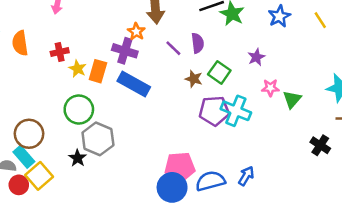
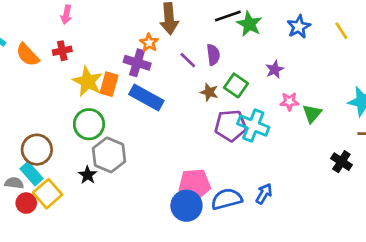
orange semicircle: (20, 43) -> (28, 55), turned -35
red cross: (60, 52) -> (62, 51), moved
yellow star: (78, 69) -> (88, 81), size x1.6

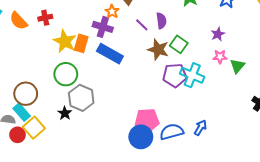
purple star: (275, 69) -> (218, 34), moved
brown star: (209, 92) -> (158, 50), size x1.5

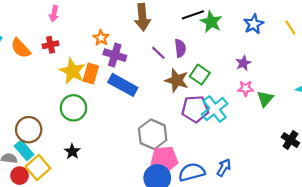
orange star: (112, 12) -> (101, 38), moved
cyan cross: (192, 75) -> (215, 109), turned 30
gray hexagon: (81, 98) -> (153, 134), moved

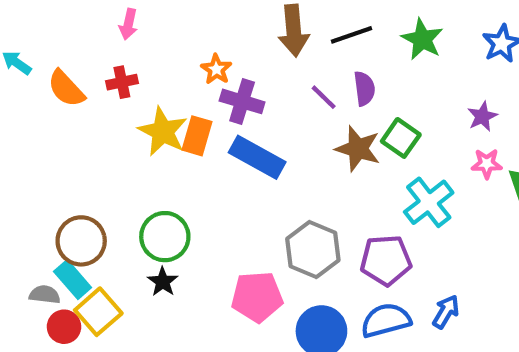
black line: (193, 15) -> (351, 35), moved
green circle: (73, 108) -> (165, 237), moved
purple pentagon: (195, 109) -> (386, 260), moved
pink pentagon: (164, 160) -> (257, 297), moved

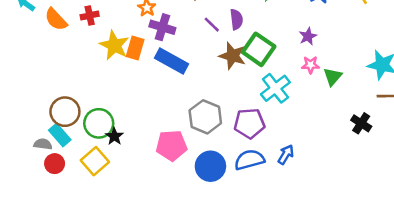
green square: (401, 138) -> (259, 49), size x1.4
green circle: (165, 237) -> (99, 123), moved
yellow square: (98, 312) -> (95, 161), moved

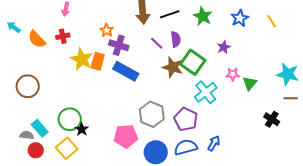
purple star: (308, 36) -> (224, 47), moved
brown circle: (65, 112) -> (28, 86), moved
purple pentagon: (249, 123) -> (186, 119), turned 30

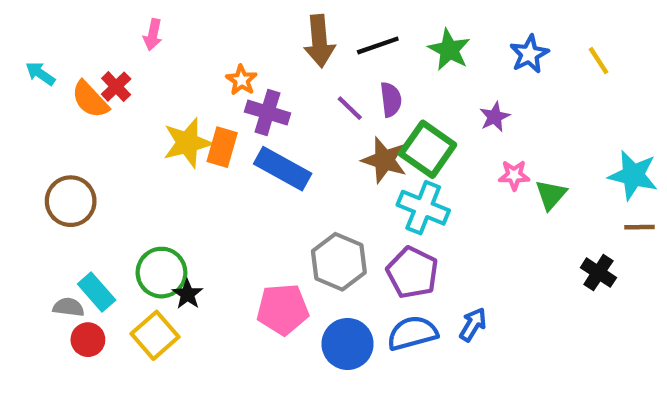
red cross: (63, 36) -> (116, 87), moved, turned -32
yellow star: (82, 59) -> (187, 143), turned 30
cyan cross: (206, 92) -> (423, 208), moved, turned -30

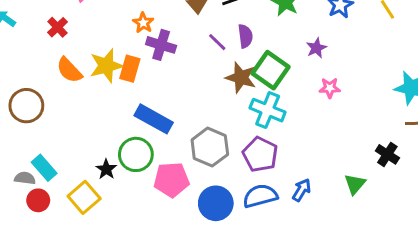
orange semicircle: (90, 100) -> (69, 70), moved
blue rectangle: (283, 169) -> (154, 119), moved
green triangle: (551, 195) -> (355, 184), moved
green circle: (161, 273) -> (136, 154), moved

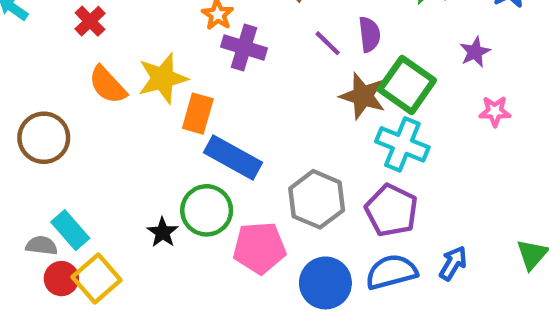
orange rectangle: (130, 69) -> (198, 114), moved
yellow square: (84, 197) -> (97, 279), moved

